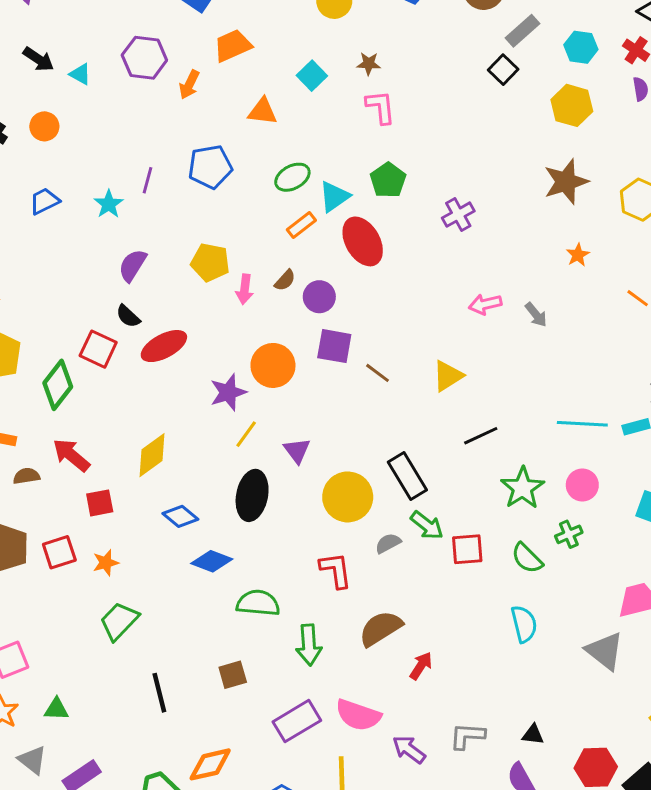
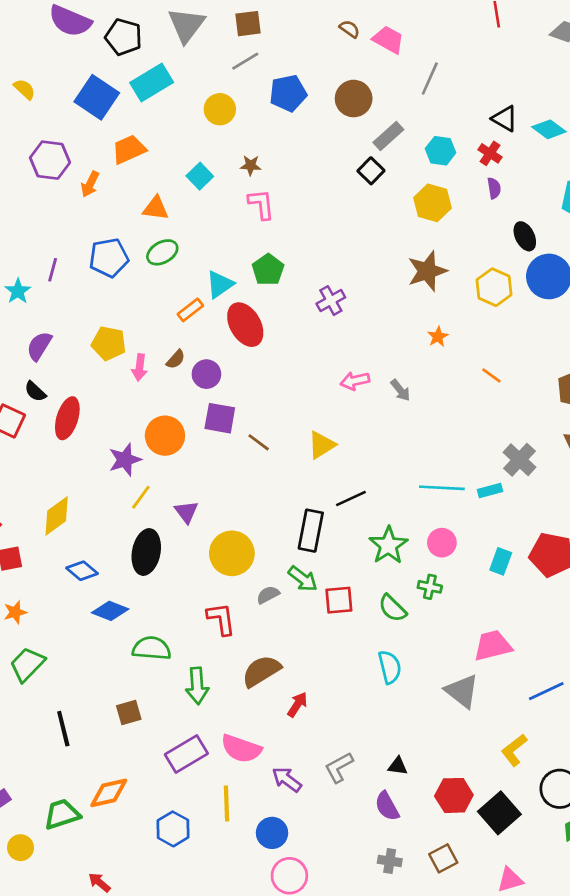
green ellipse: (292, 177) -> (162, 252), moved
red ellipse: (164, 346) -> (67, 418), turned -45
black rectangle: (407, 476) -> (311, 531), moved, turned 42
green cross: (569, 534) -> (430, 587), turned 35
gray L-shape: (467, 736) -> (339, 767), turned -32

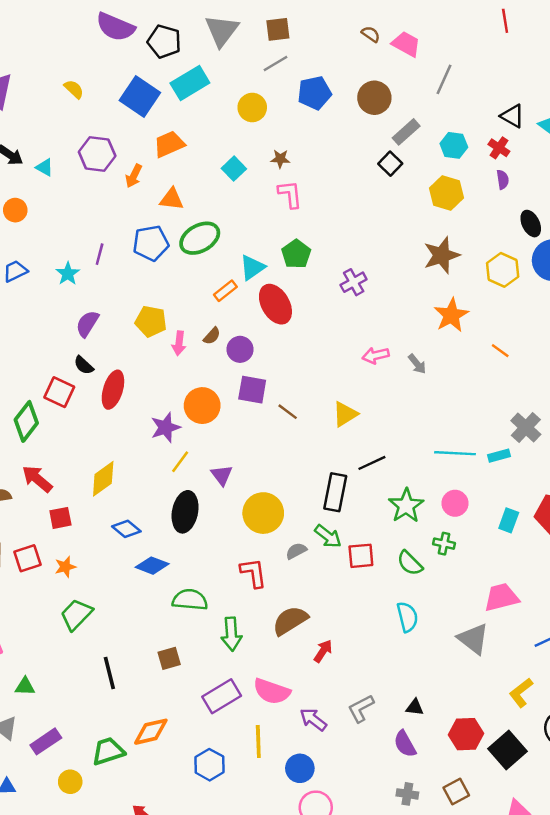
orange triangle: (156, 208) -> (172, 199), moved
green ellipse: (162, 252) -> (200, 238), size x1.4
orange star: (438, 337) -> (451, 315), size x1.8

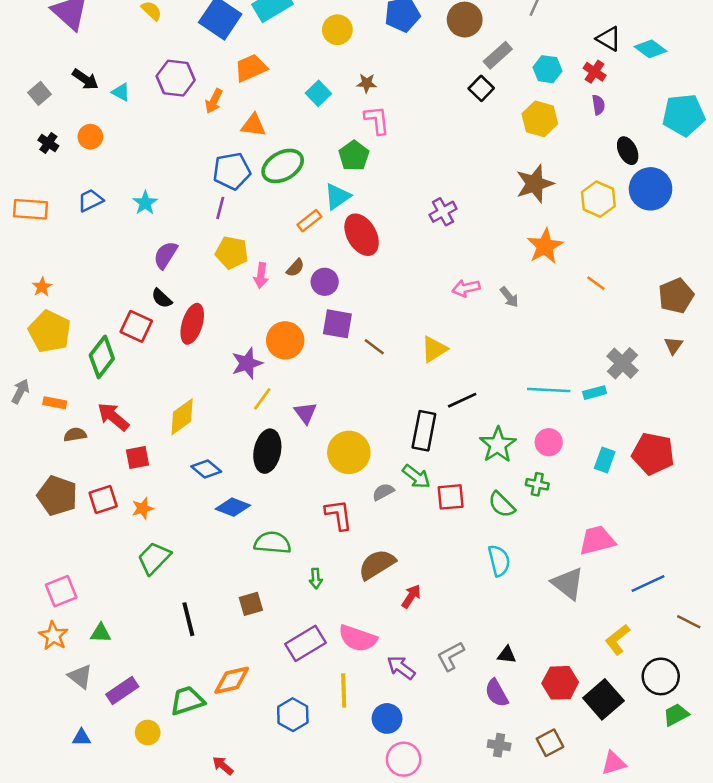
purple line: (100, 254) -> (220, 208), moved
green pentagon: (296, 254) -> (354, 156), moved
green arrow: (231, 634) -> (316, 578), size x0.6

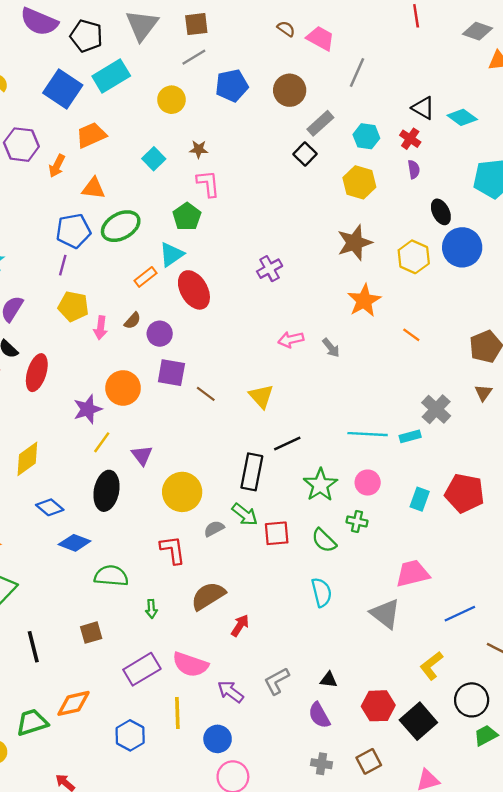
yellow triangle: (434, 349) -> (261, 396), turned -40

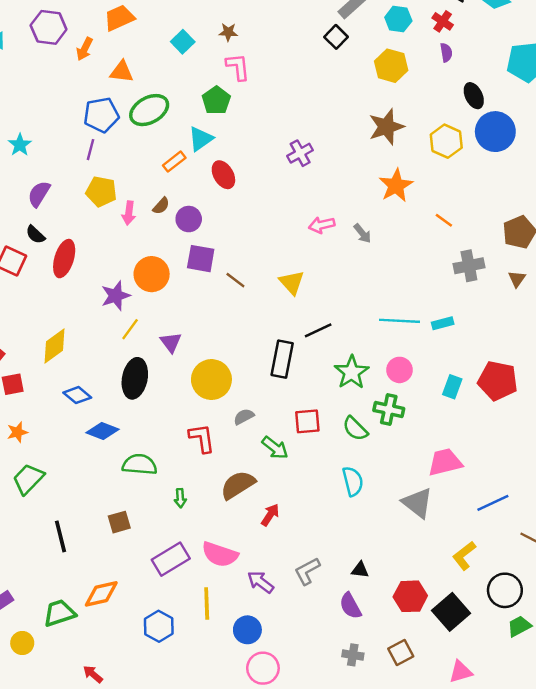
red ellipse: (194, 290) -> (223, 175), size x0.7
gray cross: (436, 409) -> (469, 266), moved, turned 36
green arrow: (245, 514) -> (275, 448), moved
green cross: (357, 521) -> (389, 409), size x1.4

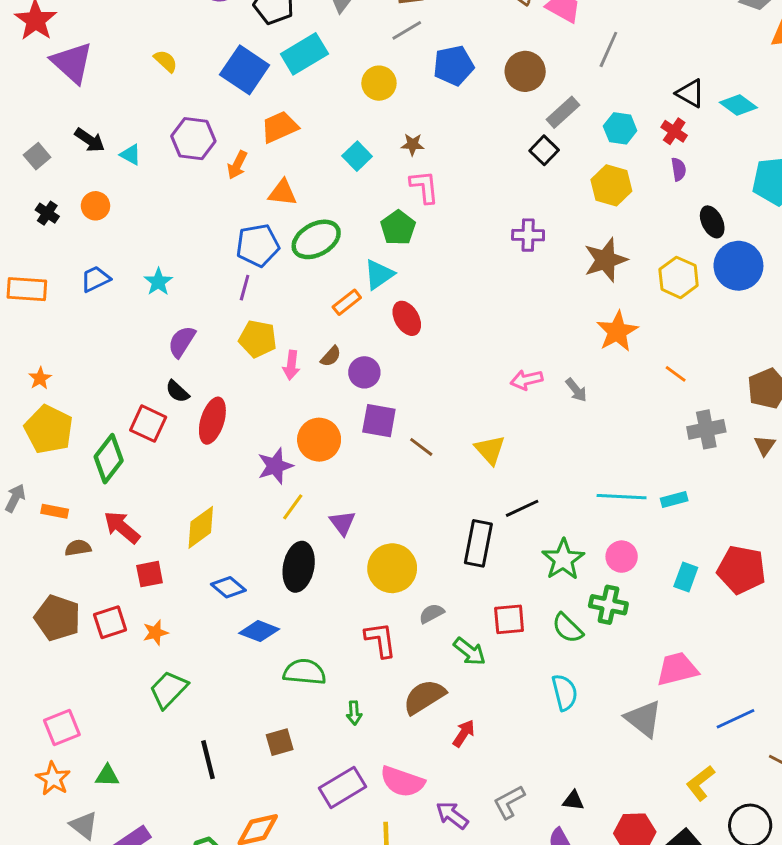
purple cross: (300, 153) -> (528, 235), moved, turned 30

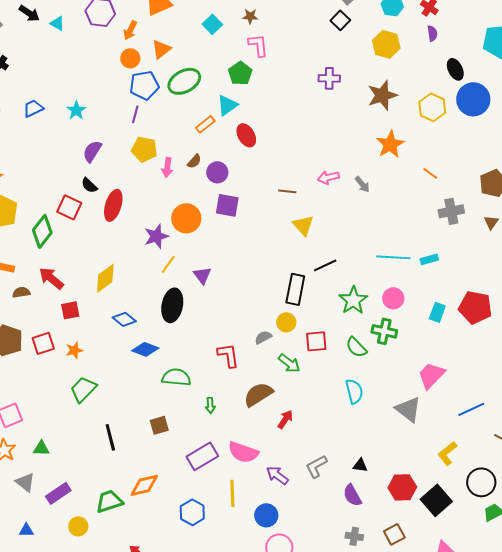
orange triangle: (283, 193) -> (161, 49), turned -45
orange circle: (95, 206) -> (130, 58), moved
brown line: (421, 447) -> (287, 191), moved, turned -30
yellow circle: (392, 568) -> (286, 322), moved, size x0.6
pink trapezoid: (677, 669) -> (431, 375), turned -32

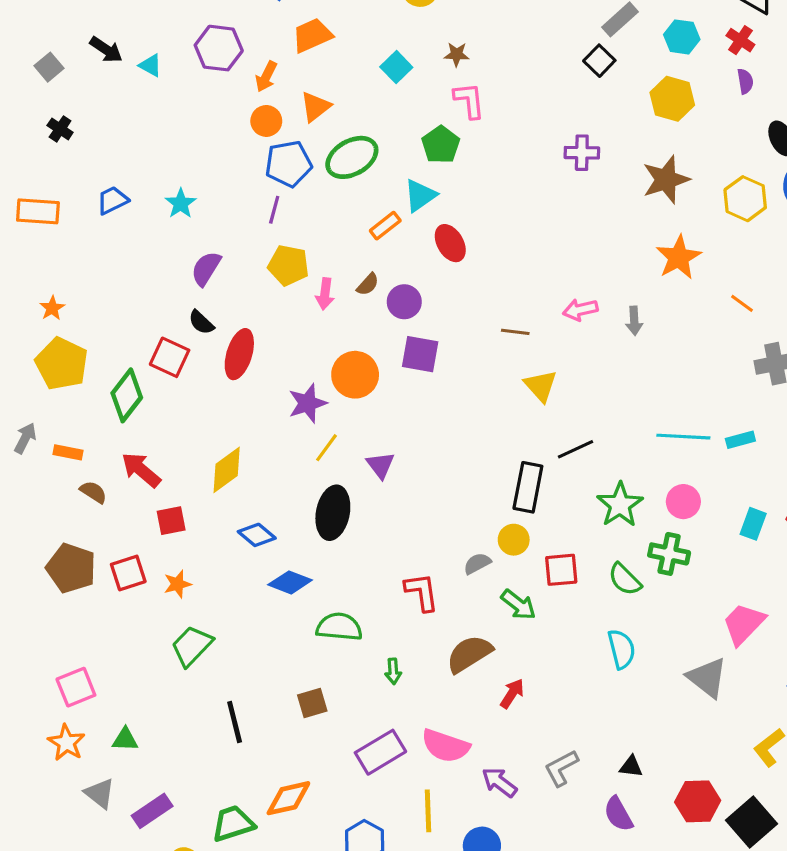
gray arrow: (362, 184) -> (634, 321), turned 36
brown semicircle: (21, 292) -> (93, 492), turned 42

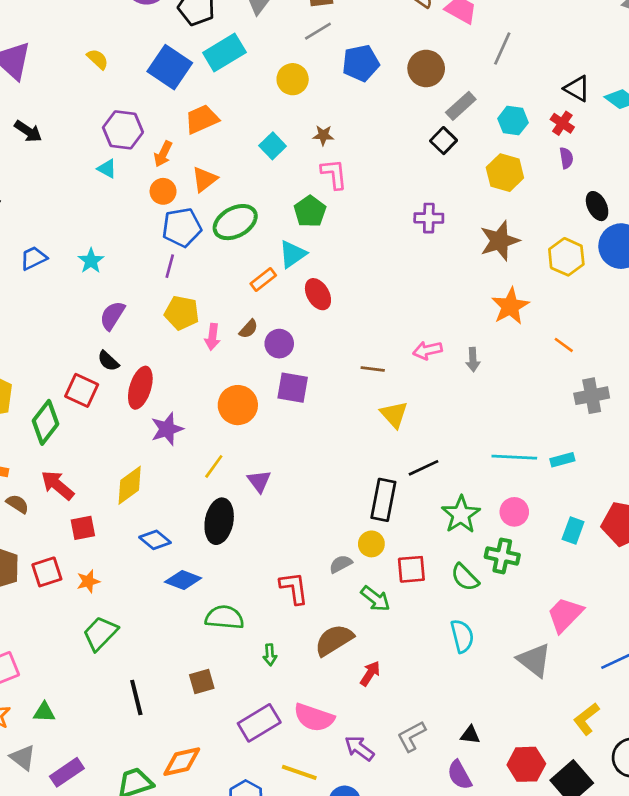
cyan triangle: (150, 65) -> (107, 169), moved
purple star: (307, 403) -> (167, 429), moved
yellow line: (428, 811) -> (299, 772), turned -69

